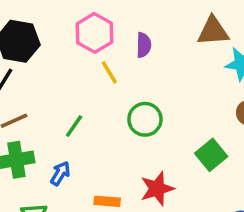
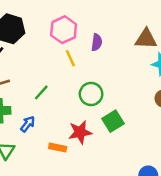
green square: (211, 155) -> (113, 121), moved
red star: (157, 189) -> (80, 132), moved

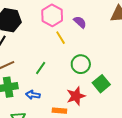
purple semicircle: (97, 42) -> (80, 22), turned -48
blue arrow: (28, 124) -> (33, 95), turned -112

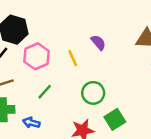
pink hexagon: (52, 15) -> (36, 56), moved

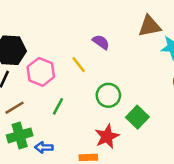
blue arrow: (31, 123) -> (44, 147), moved

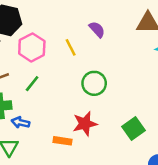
green line: (58, 106) -> (32, 84), moved
green square: (137, 117) -> (133, 129), moved

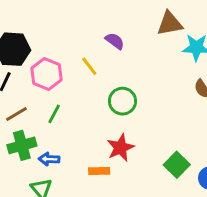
green square: (133, 129) -> (177, 165), moved

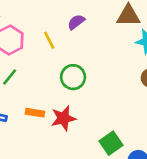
purple semicircle: (115, 41) -> (76, 22), turned -84
orange rectangle: (99, 171) -> (35, 113), moved

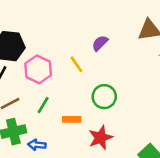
orange rectangle: (35, 113) -> (72, 119), moved

